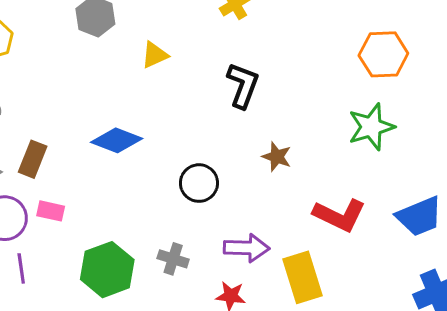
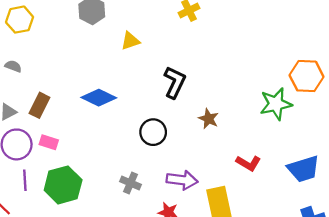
orange hexagon: (383, 54) -> (307, 76), moved
black L-shape: (243, 85) -> (175, 82), moved
red L-shape: (339, 215) -> (248, 163), size x0.7
green hexagon: (107, 270) -> (63, 185), moved

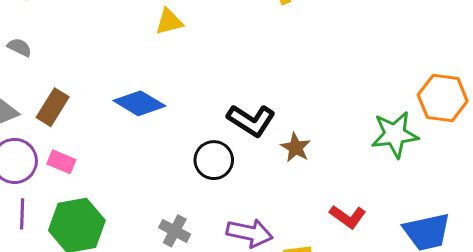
yellow triangle: (130, 41) -> (169, 22), moved
black L-shape: (175, 82) -> (251, 120), moved, turned 92

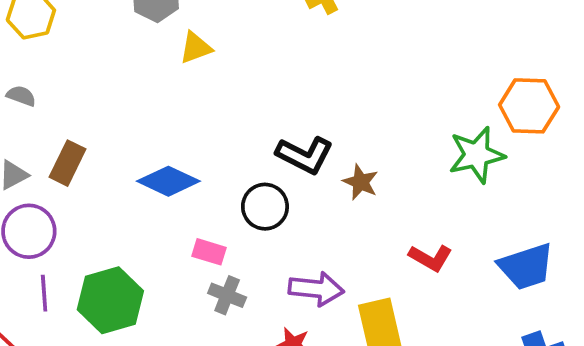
blue diamond: (139, 103) -> (168, 181), moved
pink rectangle: (61, 162) -> (209, 252), moved

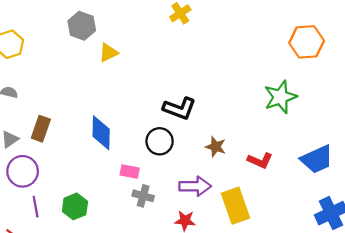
orange hexagon: (529, 106) -> (307, 42), moved
blue diamond: (168, 181) -> (101, 133), turned 72
brown star: (361, 182) -> (216, 147), moved
green hexagon: (110, 300) -> (75, 206), size x0.7

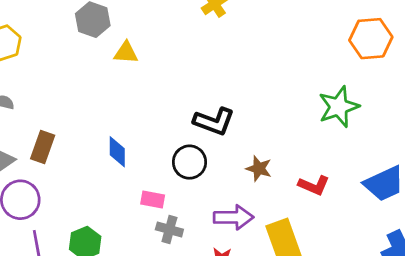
yellow triangle: (108, 53) -> (126, 53), turned 30
blue diamond: (101, 133) -> (117, 152), size x0.7

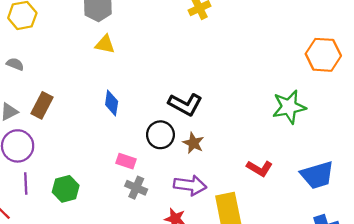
yellow triangle: (126, 53) -> (105, 44), moved
blue diamond: (117, 152) -> (112, 103), moved
brown star: (259, 169) -> (193, 143), moved

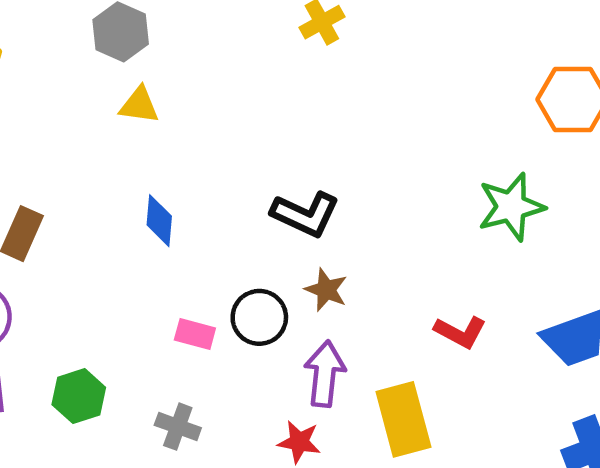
black circle: (160, 135) -> (259, 317), moved
purple arrow: (190, 185) -> (325, 374), turned -88
gray cross: (136, 188) -> (178, 427), moved

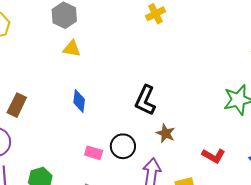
black L-shape: (305, 214) -> (145, 100), turned 88
brown star: (326, 290) -> (166, 133), moved

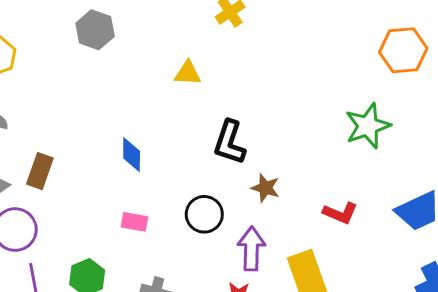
yellow triangle: (72, 49) -> (188, 73), moved
pink rectangle: (94, 153) -> (134, 222), moved

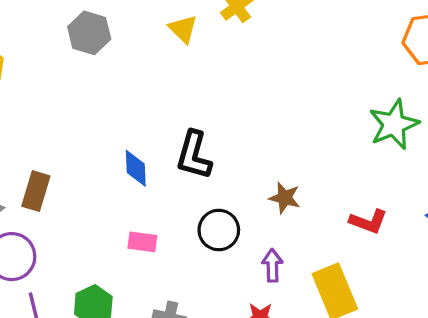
yellow triangle: (188, 73) -> (183, 29), moved, turned 44
black L-shape: (230, 142) -> (194, 155), moved
purple arrow: (251, 249) -> (272, 265), size x0.7

